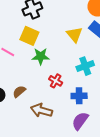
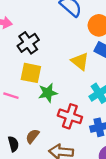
red cross: (56, 81) -> (70, 116), size x1.5

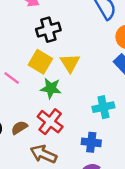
yellow triangle: (80, 61) -> (70, 63), moved
red cross: (70, 116) -> (50, 122), moved

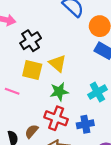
green star: (51, 88) -> (59, 92), moved
blue cross: (91, 142) -> (85, 124), moved

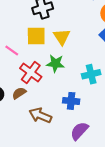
yellow square: (32, 70) -> (36, 36), turned -30
red cross: (56, 118) -> (31, 73), moved

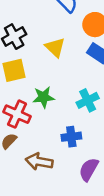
yellow triangle: (62, 37) -> (55, 47), moved

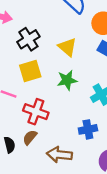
green star: (43, 97) -> (67, 80), moved

